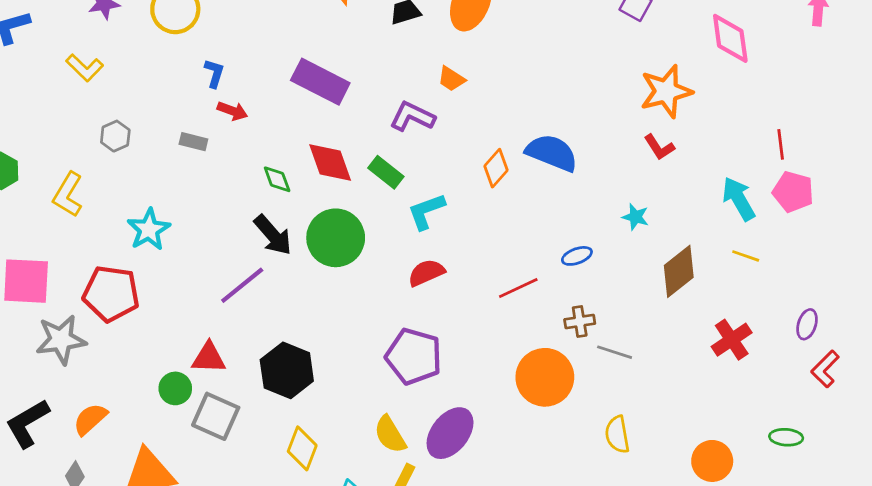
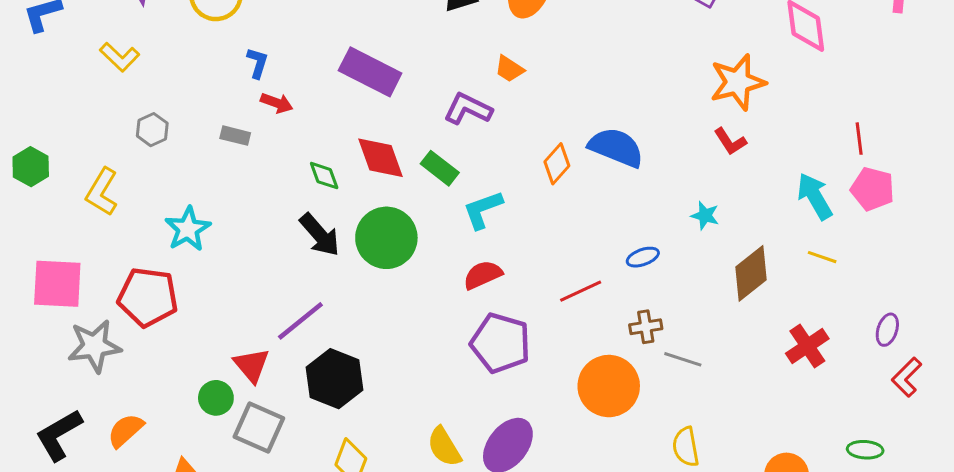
purple line: (242, 285) -> (300, 321), moved
purple pentagon: (414, 356) -> (501, 343), moved
red triangle: (209, 358) -> (252, 365), turned 48

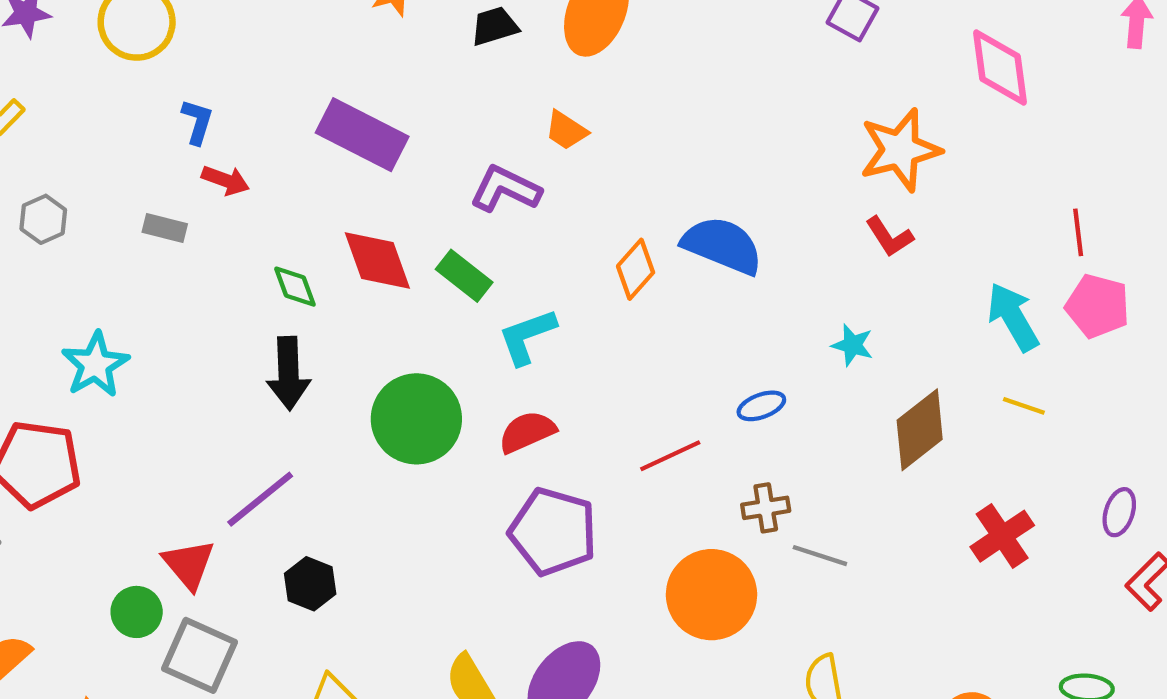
black arrow: (320, 235) -> (288, 373), turned 39
green circle: (386, 238) -> (416, 419), moved
black hexagon: (335, 379) -> (310, 584), size x0.6

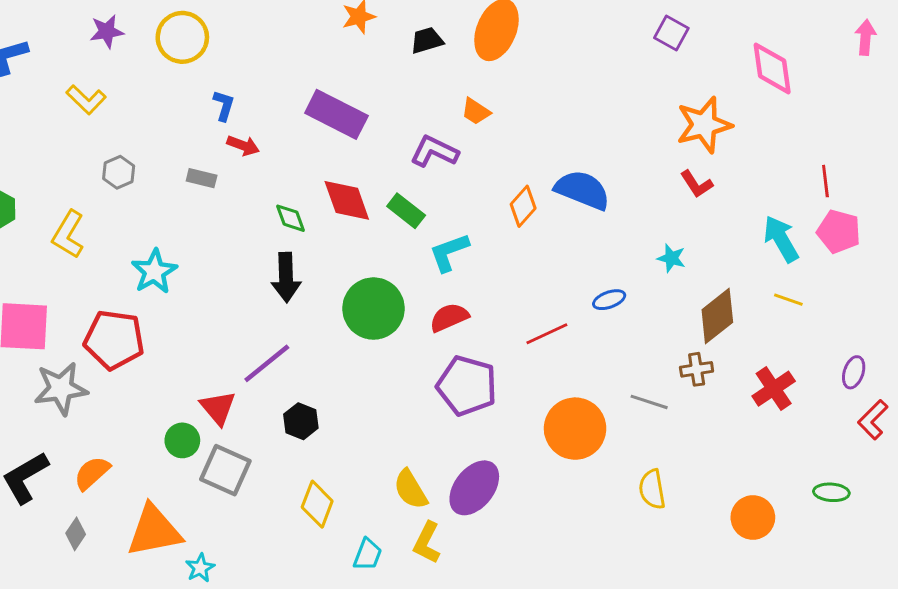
brown cross: (766, 508) -> (697, 369), moved

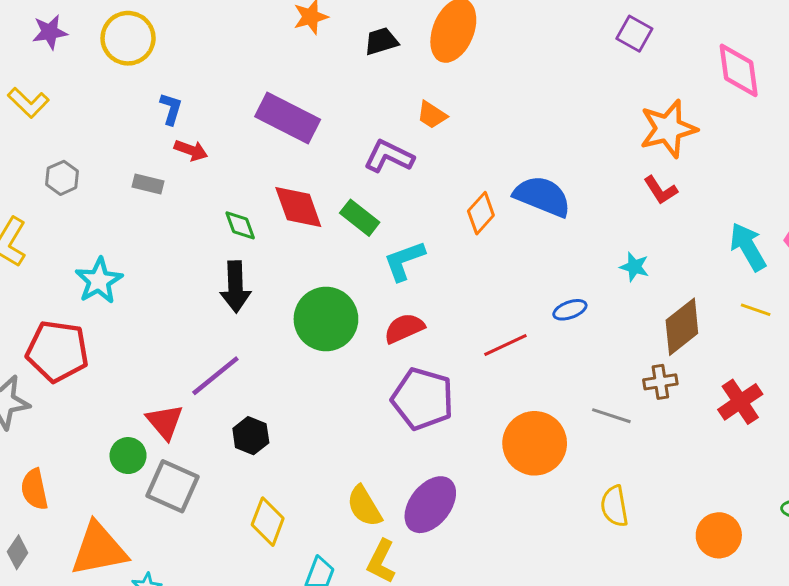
orange semicircle: (92, 473) -> (34, 489), turned -60

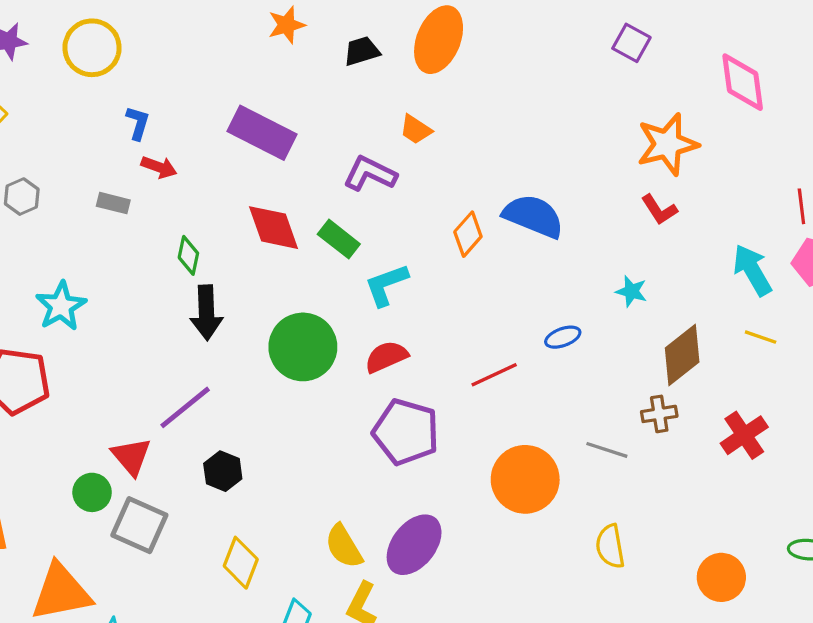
green diamond: (240, 225) -> (188, 255), moved, turned 32

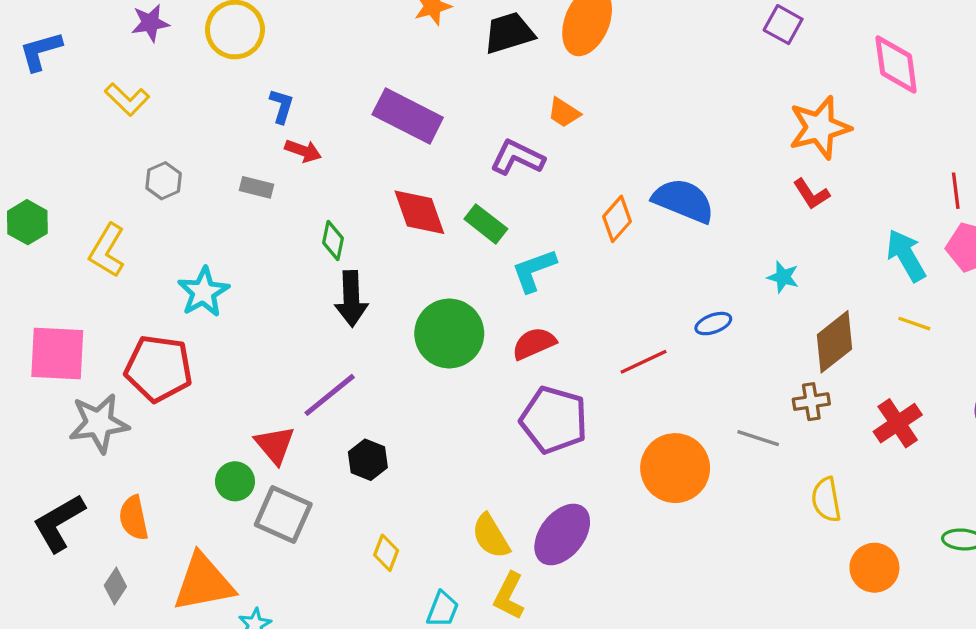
black trapezoid: (362, 51) -> (509, 33), size x1.4
yellow semicircle: (610, 546) -> (826, 500), moved
yellow diamond: (241, 563) -> (386, 553), size x0.7

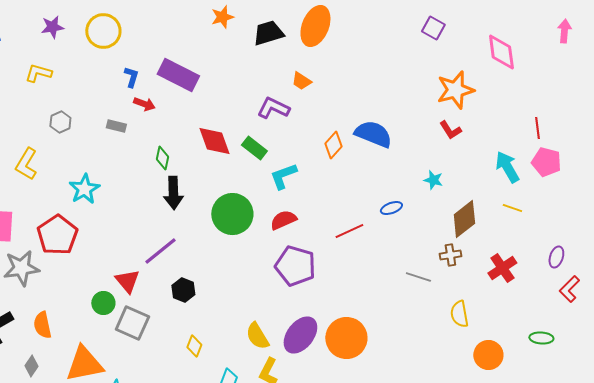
yellow L-shape: (127, 99) -> (38, 73), turned 152
purple rectangle: (408, 116) -> (178, 75), moved
red pentagon: (159, 368) -> (57, 235), turned 30
orange circle: (675, 468) -> (346, 338), moved

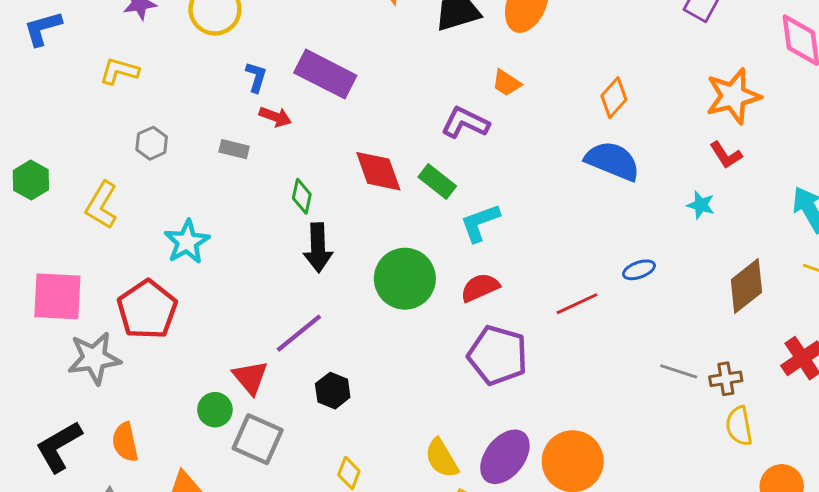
orange diamond: (333, 145) -> (614, 98), moved
cyan star: (433, 180) -> (701, 205), moved
brown cross: (450, 255) -> (726, 379), moved

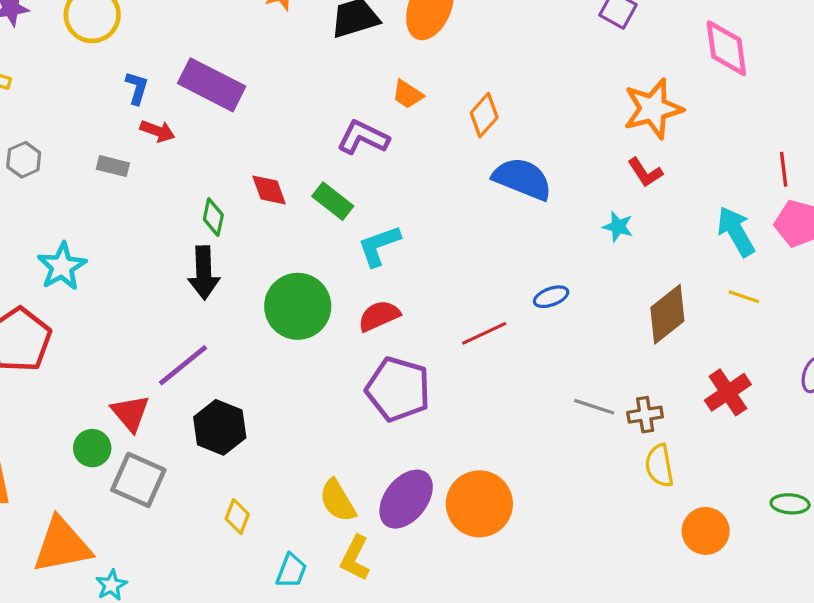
orange diamond: (614, 98) -> (484, 115), moved
red diamond: (378, 171) -> (269, 190), size x0.7
green diamond: (302, 196) -> (213, 217), moved
black hexagon: (333, 391) -> (220, 427), size x1.4

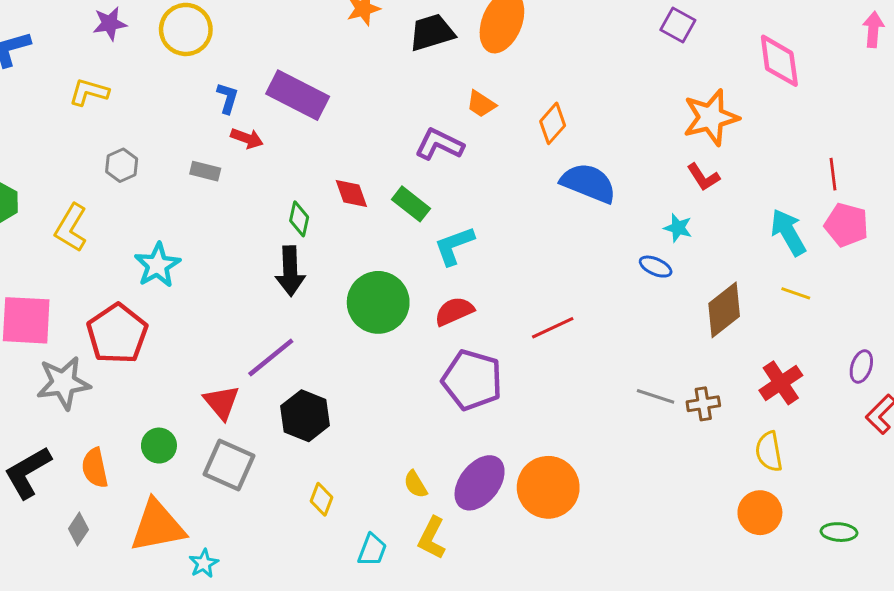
blue ellipse: (551, 297) -> (656, 267), moved, turned 44
green circle: (92, 448) -> (159, 446), moved
yellow semicircle: (659, 466) -> (769, 452), moved
yellow semicircle: (338, 501) -> (415, 484), size x0.7
green ellipse: (790, 504) -> (839, 532), moved

